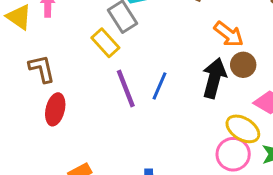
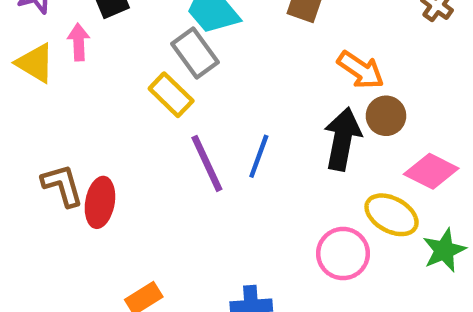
brown L-shape: (42, 69) -> (62, 185), moved
pink circle: (233, 154) -> (343, 254), moved

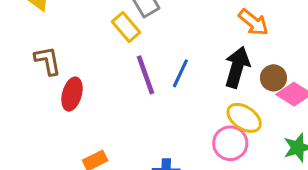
brown circle: (386, 116) -> (273, 78), moved
brown L-shape: (62, 185) -> (48, 61), moved
yellow ellipse: (392, 215) -> (244, 118), moved

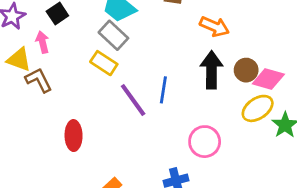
brown L-shape: (48, 61) -> (39, 80), moved
yellow ellipse: (244, 118) -> (258, 108), moved, turned -52
pink circle: (230, 143) -> (205, 142), moved

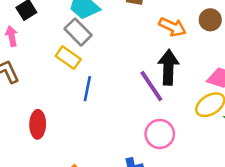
brown circle: (246, 70) -> (210, 20), moved
blue line: (163, 90) -> (87, 89), moved
purple line: (133, 100) -> (151, 86), moved

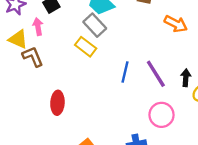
black arrow: (168, 67) -> (186, 78), moved, size x0.6
blue line: (87, 89) -> (125, 72), moved

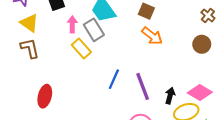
orange arrow: (176, 24) -> (152, 36), moved
pink arrow: (38, 27) -> (72, 24), moved
yellow triangle: (18, 39) -> (29, 23), moved

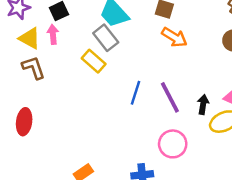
pink arrow: (72, 24) -> (53, 34), moved
red ellipse: (45, 96) -> (24, 122), moved

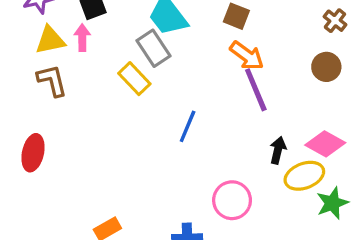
yellow triangle: (30, 38) -> (50, 40), turned -45
purple line: (170, 97) -> (256, 90), moved

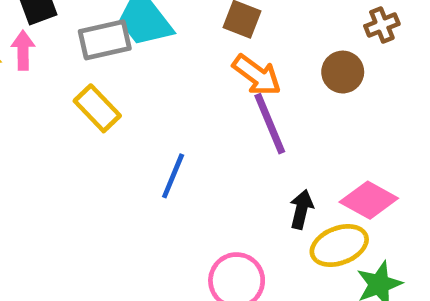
brown cross: (335, 21) -> (382, 25), turned 30
gray rectangle: (154, 48) -> (105, 40), moved, turned -69
brown circle: (326, 67) -> (343, 72), moved

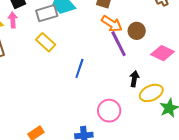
brown circle: (343, 72) -> (137, 31), moved
pink diamond: (369, 200) -> (163, 53), moved

